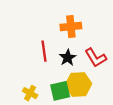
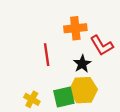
black star: (68, 58) -> (82, 64), moved
red L-shape: (96, 58) -> (102, 45), moved

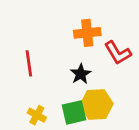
red line: (47, 55) -> (29, 63), moved
black star: (82, 64) -> (81, 74), moved

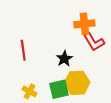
orange cross: (87, 33) -> (84, 24), moved

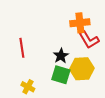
yellow hexagon: (77, 83) -> (82, 69), moved
green square: (59, 89) -> (61, 75), moved, turned 30

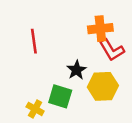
red line: (22, 48) -> (34, 41), moved
green square: (61, 75) -> (60, 96), moved

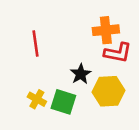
red L-shape: (112, 50) -> (118, 53), turned -48
yellow cross: (35, 109) -> (37, 99), moved

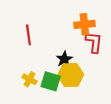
red L-shape: (118, 53) -> (94, 42), turned -95
yellow hexagon: (108, 91) -> (71, 75), moved

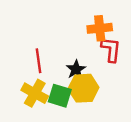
red line: (28, 35) -> (38, 61), moved
yellow cross: (29, 79) -> (35, 93), size x1.5

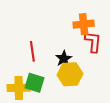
yellow cross: (35, 93) -> (19, 88), moved, turned -30
green square: (60, 96) -> (34, 83), moved

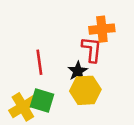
red L-shape: (93, 42) -> (92, 49), moved
yellow cross: (19, 88) -> (23, 107), turned -30

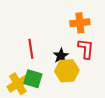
red L-shape: (92, 49) -> (86, 49), moved

